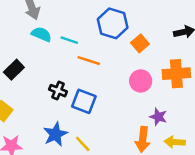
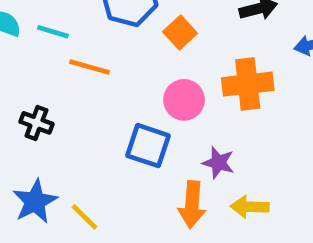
blue square: (84, 101) -> (148, 146), moved

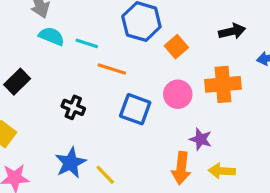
blue square: (148, 146) -> (135, 109), moved

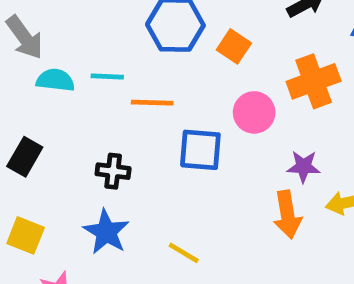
blue star: (70, 163) -> (106, 232), moved

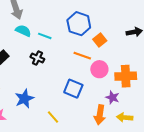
orange cross: (314, 81) -> (126, 76), moved
orange line: (152, 103) -> (82, 56), moved
blue square: (200, 150) -> (73, 89), moved
black cross: (113, 171) -> (37, 58), moved

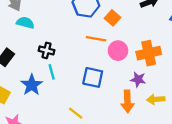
cyan line: (45, 36) -> (52, 72), moved, turned 64
blue star: (24, 99) -> (32, 85), moved

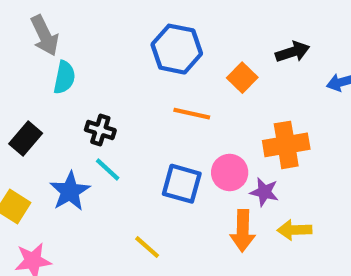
orange square: (112, 18) -> (242, 78), moved
cyan semicircle: (25, 23) -> (64, 77), turned 84
pink circle: (118, 51) -> (230, 172), moved
cyan line: (52, 72) -> (108, 169), turned -35

